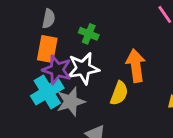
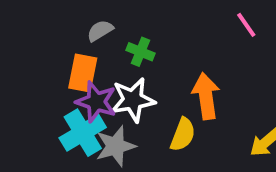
gray semicircle: (49, 19) -> (100, 31), moved, turned -132

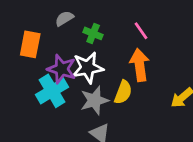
pink line: (246, 25) -> (141, 31), moved
orange rectangle: (83, 73) -> (30, 44), moved
gray star: (115, 146) -> (94, 100), moved

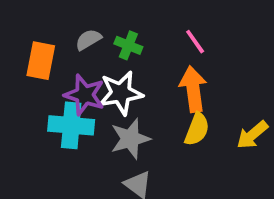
gray semicircle: (64, 18) -> (88, 40), moved
cyan cross: (52, 91) -> (71, 125), turned 36
yellow semicircle: (123, 92) -> (197, 129), moved

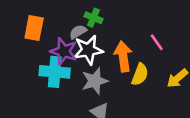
gray semicircle: (88, 40) -> (78, 32), moved
pink line: (195, 42) -> (157, 42), moved
orange arrow: (193, 89) -> (123, 56), moved

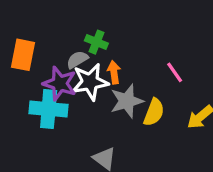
orange arrow: (123, 56) -> (114, 72), moved, size x0.6
gray star: (95, 81) -> (127, 101), moved

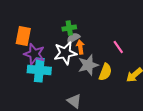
green cross: (96, 42) -> (69, 28), turned -32
gray semicircle: (77, 60) -> (73, 38), moved
purple star: (60, 84) -> (34, 54), moved

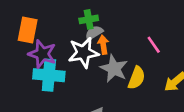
gray star: (88, 65) -> (114, 69), turned -30

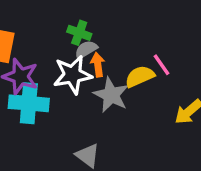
green cross: (89, 19) -> (79, 33), turned 30
yellow semicircle: (136, 78) -> (140, 76), moved, turned -135

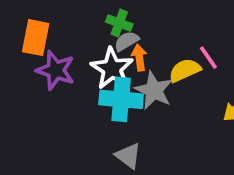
white star: (73, 75) -> (112, 68), turned -30
cyan cross: (29, 103) -> (121, 99), moved

